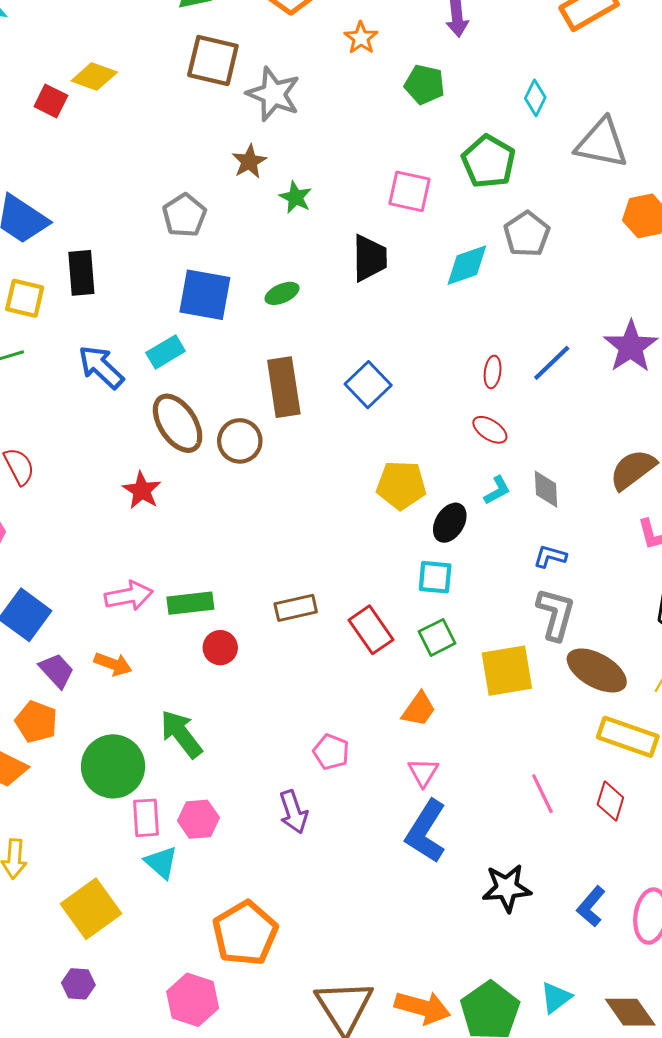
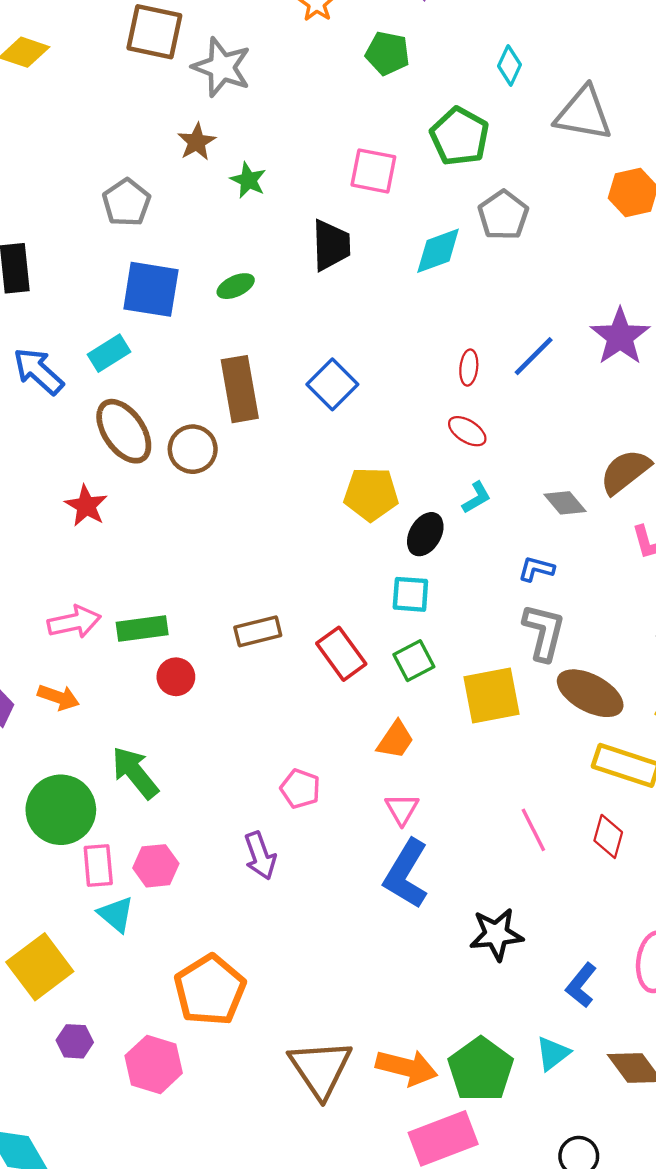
gray diamond: (546, 489) -> (565, 503), moved, turned -36
blue L-shape: (591, 906) -> (581, 985), moved
purple hexagon: (78, 984) -> (75, 1041), moved

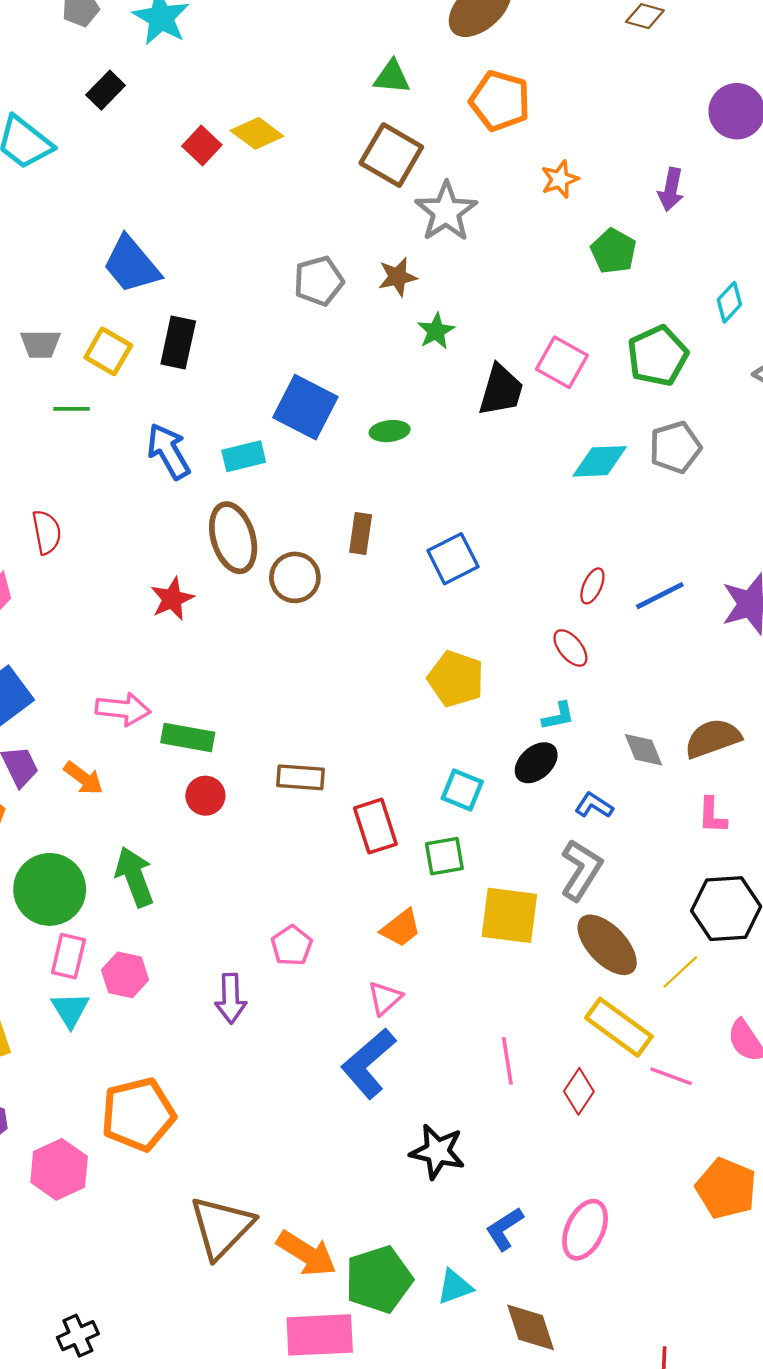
gray pentagon: (127, 203) -> (319, 281), moved
black trapezoid: (331, 245) -> (501, 390), moved
brown rectangle: (240, 389) -> (361, 534), size x0.6
black ellipse: (425, 534) -> (536, 763), moved

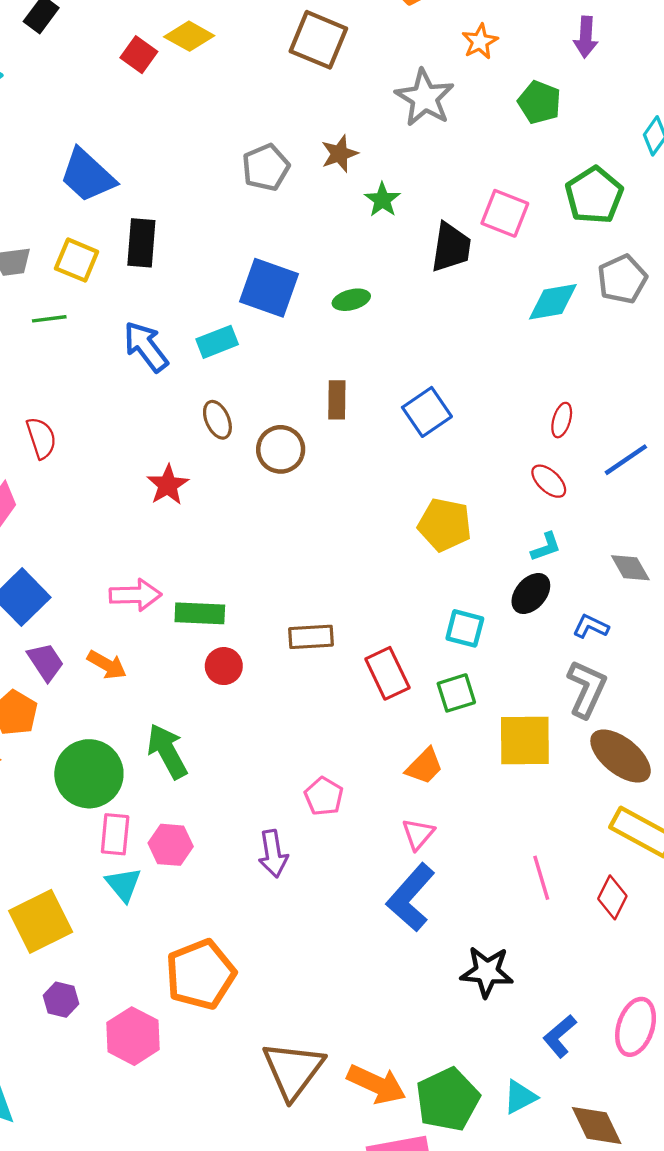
gray star: (446, 212) -> (425, 98), moved
brown ellipse: (233, 538) -> (217, 420), size x0.6
blue line: (660, 596) -> (626, 460), moved

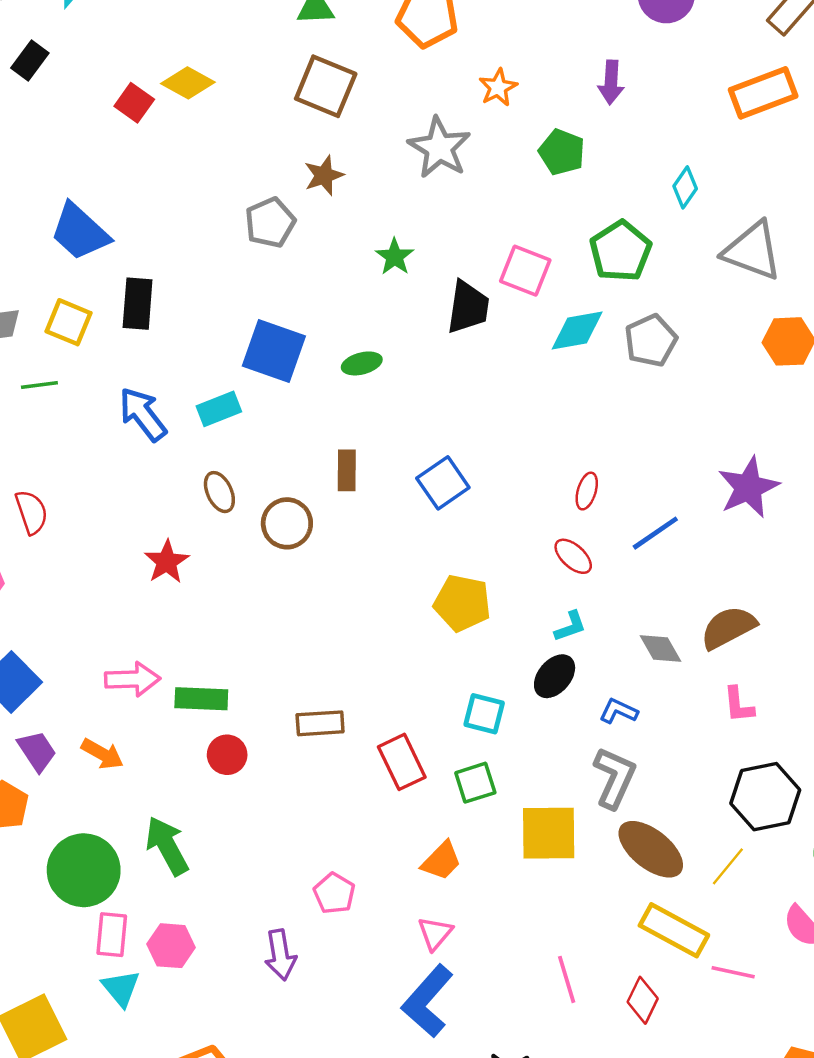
brown star: (339, 154) -> (324, 175), moved
cyan diamond: (553, 302) -> (577, 330), moved

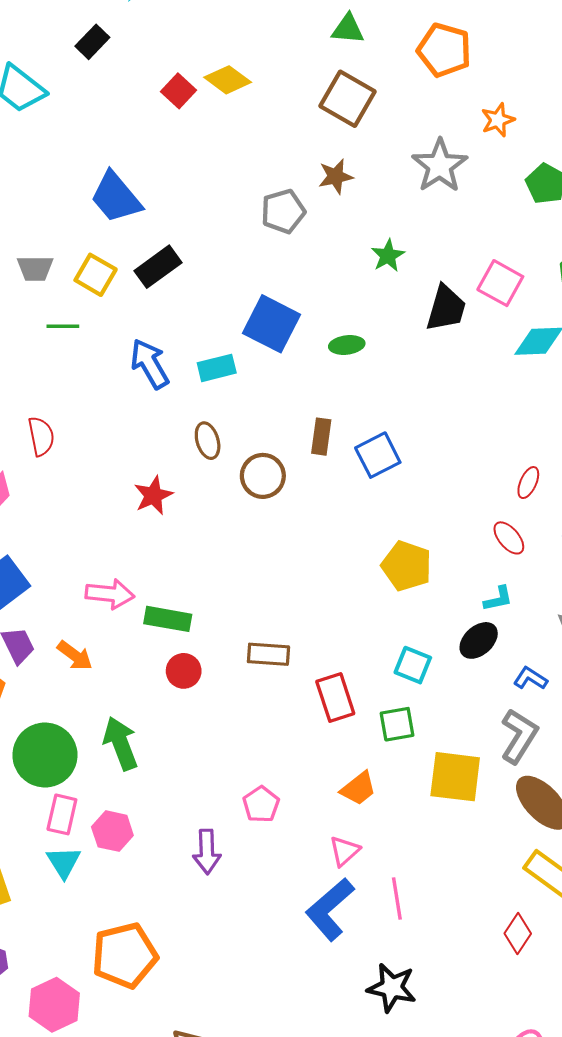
black rectangle: (138, 304) -> (158, 267), turned 42
blue square: (443, 483) -> (378, 455), moved
pink line: (567, 979) -> (397, 899), moved

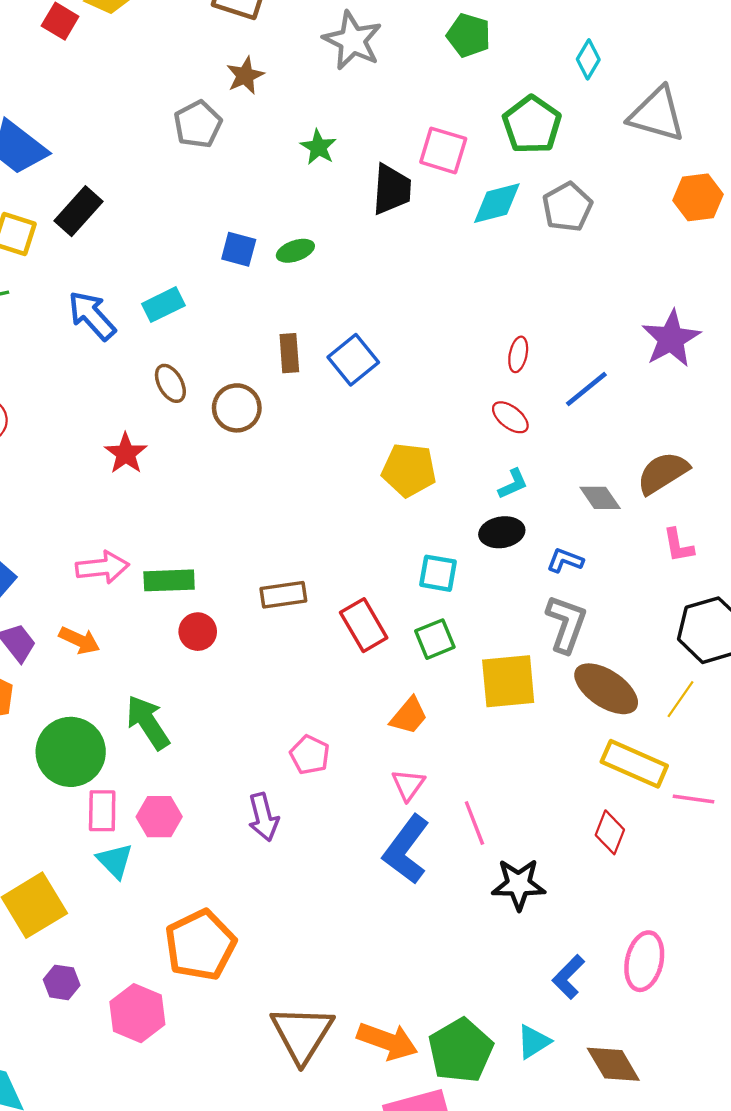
blue square: (272, 324) -> (239, 249), moved, size x0.6
black ellipse: (479, 640) -> (502, 532), turned 45
black star: (392, 988) -> (519, 884), moved

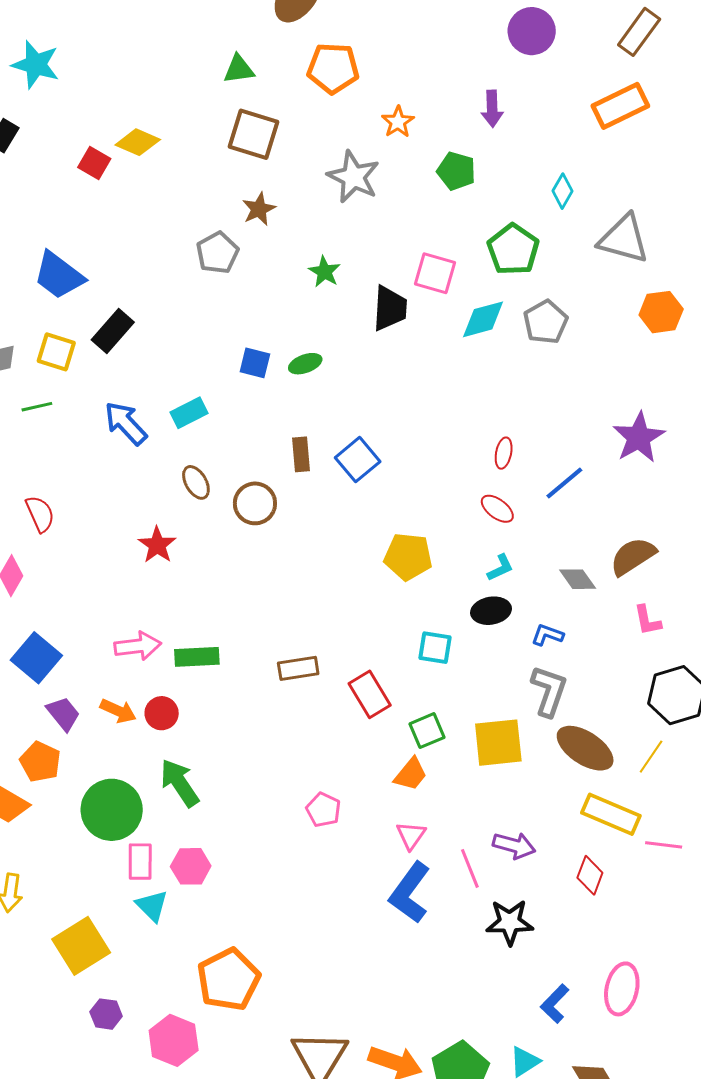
red circle: (198, 632) -> (162, 713), moved
green square: (435, 639) -> (427, 731), moved
purple arrow: (263, 817) -> (514, 846), moved, turned -60

